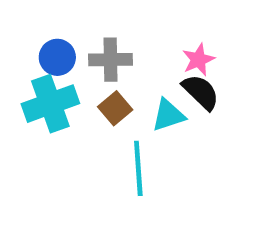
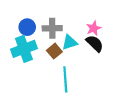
cyan triangle: (168, 115) -> (70, 42), moved

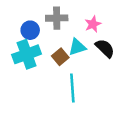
gray cross: (52, 28) -> (57, 18), moved
pink star: (94, 28) -> (93, 24), moved

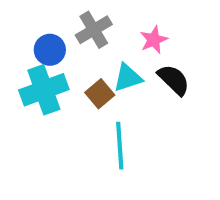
gray cross: (57, 18) -> (94, 30), turned -30

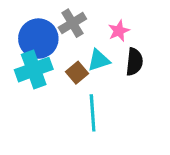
blue circle: (50, 50) -> (38, 39), size x1.6
black semicircle: (174, 80) -> (134, 62), turned 52

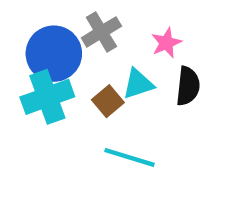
cyan line: (93, 113) -> (130, 157), turned -69

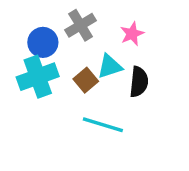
blue circle: (54, 54) -> (43, 42), size x0.7
black semicircle: (188, 86) -> (139, 82), moved

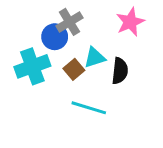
pink star: (132, 34) -> (130, 22), moved, size x1.4
blue circle: (43, 42) -> (55, 37), moved

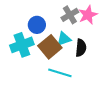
gray cross: (69, 22) -> (70, 15), moved
brown square: (74, 69) -> (50, 47), size x1.6

